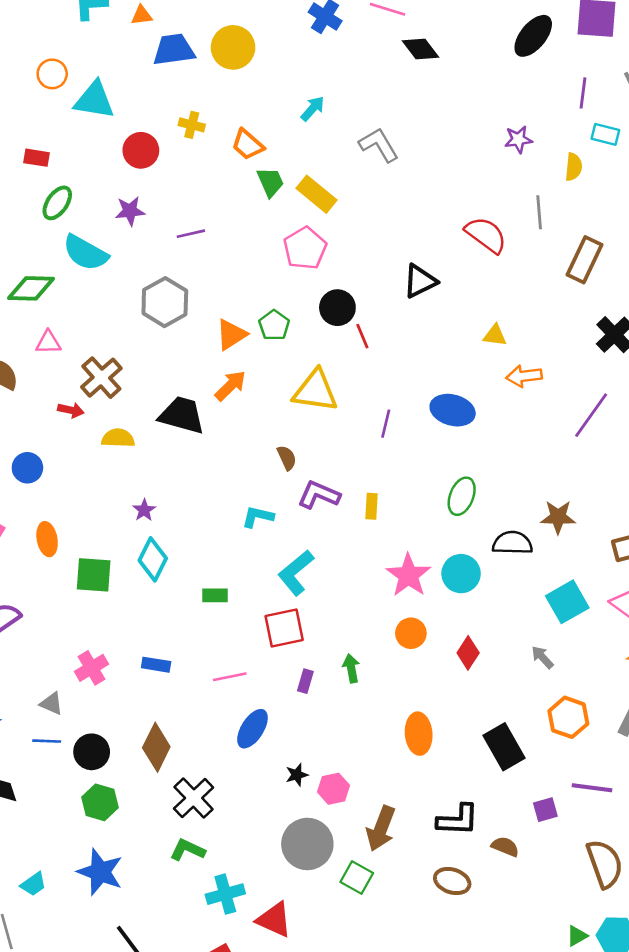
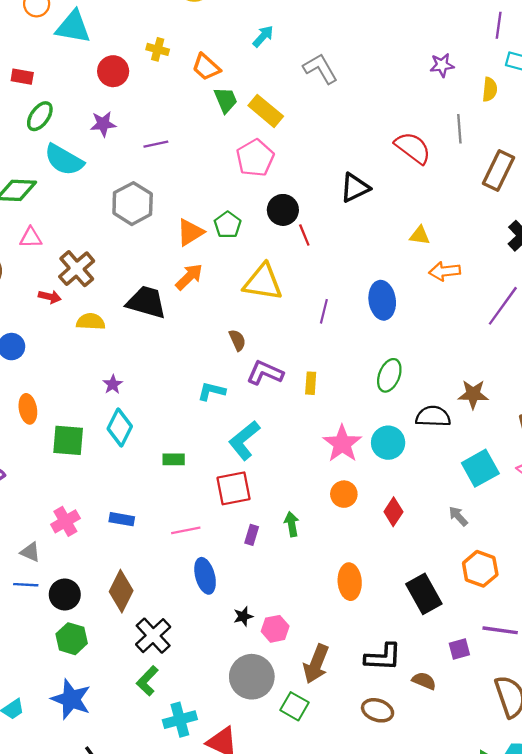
blue ellipse: (453, 410) -> (382, 300), turned 66
blue ellipse: (252, 729) -> (205, 576), turned -48
green L-shape: (187, 850) -> (147, 681), turned -72

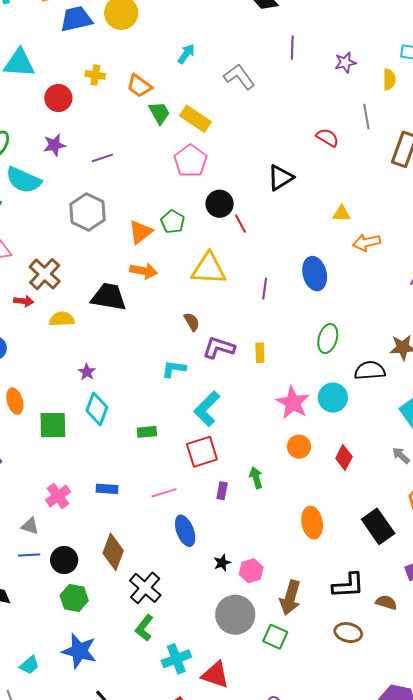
purple line: (499, 25) -> (292, 48), moved
red semicircle: (413, 148) -> (327, 138), size x0.7
orange arrow: (189, 277) -> (144, 271), turned 60

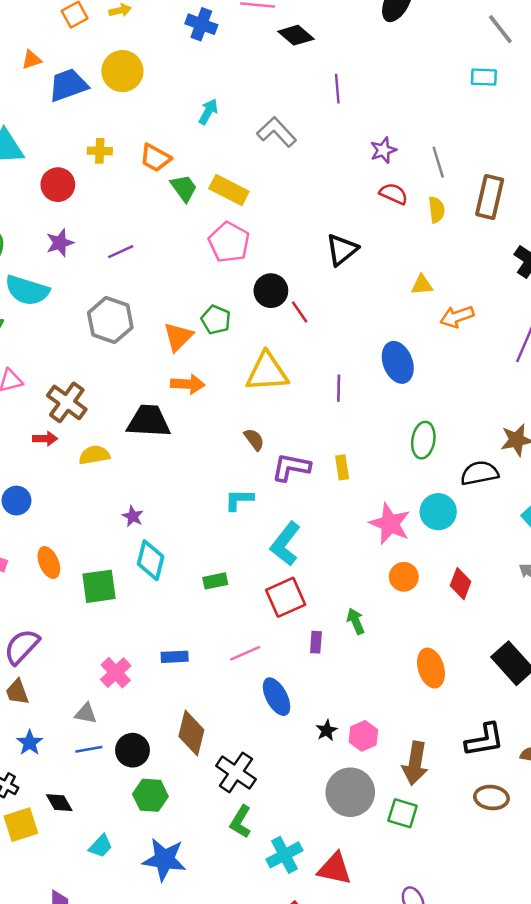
purple star: (345, 63) -> (383, 150), moved
yellow semicircle: (389, 79) -> (436, 210), moved
cyan trapezoid: (29, 665) -> (101, 846), moved

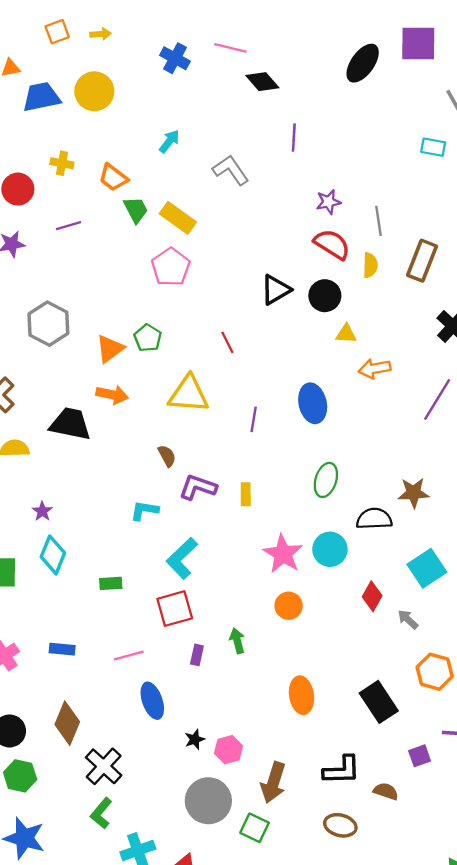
red semicircle: (394, 194) -> (332, 244), size x1.4
purple line: (121, 252) -> (69, 226), moved
black circle: (271, 291) -> (325, 296), moved
red diamond: (461, 584) -> (372, 596), moved

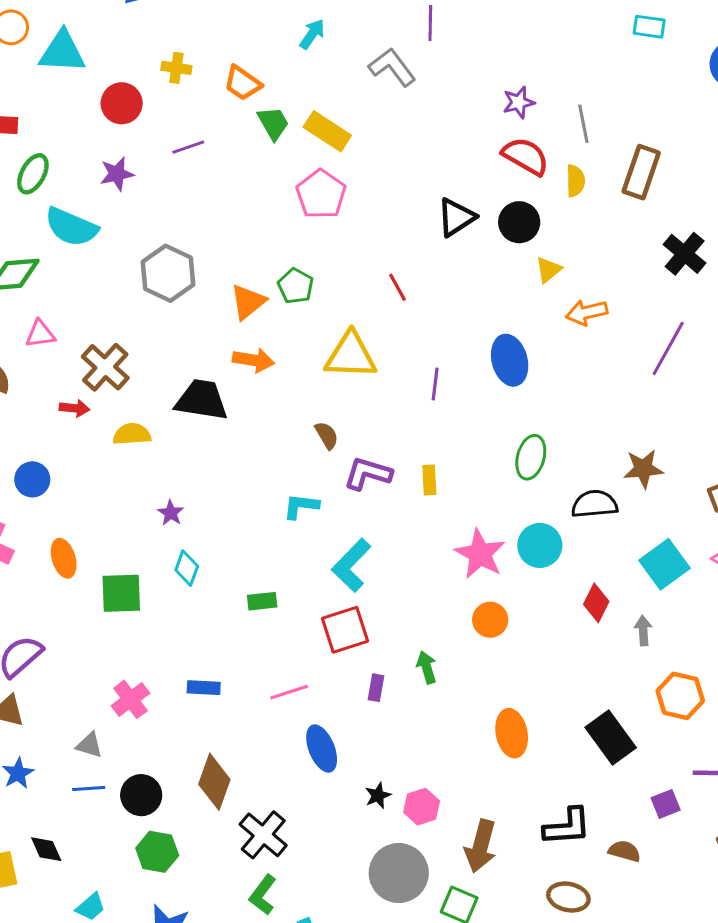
purple line: (294, 138) -> (430, 23), moved
yellow triangle: (346, 334) -> (548, 270), turned -40
cyan diamond: (53, 555) -> (187, 568), size x0.7
gray arrow: (408, 619) -> (643, 631), turned 45

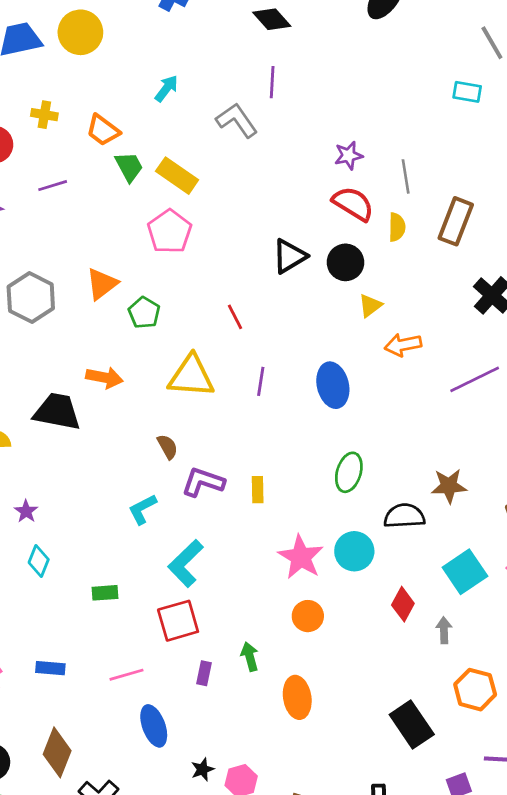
orange triangle: (248, 302) -> (102, 284), moved
purple line: (668, 348) -> (475, 379), turned 33
purple line: (435, 384) -> (261, 381), moved
cyan L-shape: (301, 506) -> (142, 509), turned -36
orange ellipse: (512, 733) -> (297, 697), moved

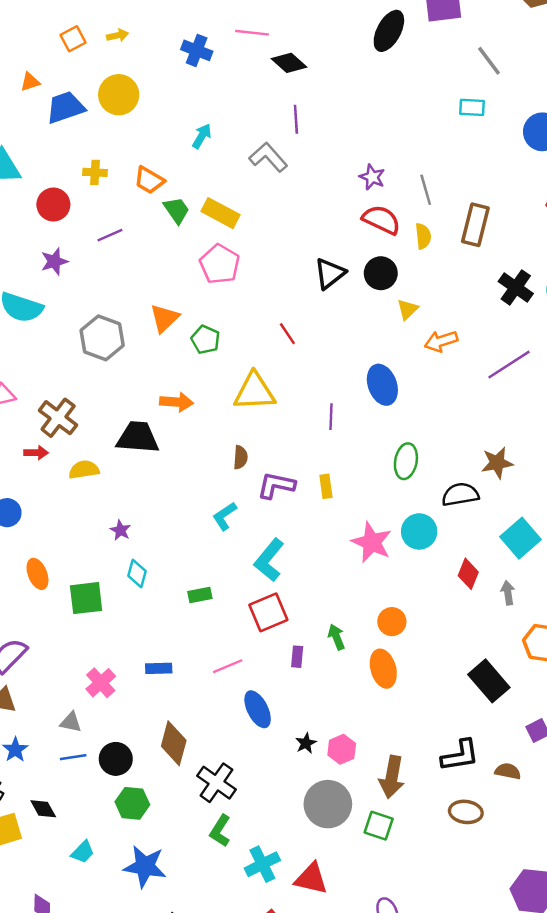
purple star: (348, 155) -> (372, 177), turned -30
purple line: (261, 381) -> (331, 417), moved
brown semicircle: (167, 447) -> (240, 457), turned 40
orange circle: (308, 616) -> (392, 622), moved

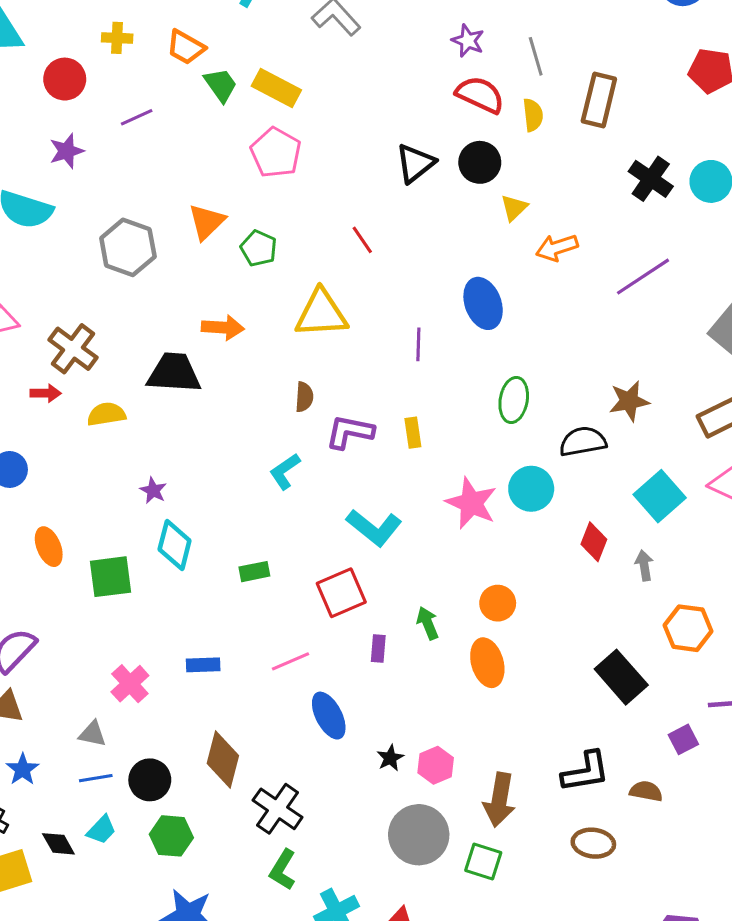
cyan L-shape: (269, 560) -> (374, 528), moved, turned -90
cyan diamond: (137, 573) -> (175, 545), size x1.4
cyan trapezoid: (83, 852) -> (101, 830), moved

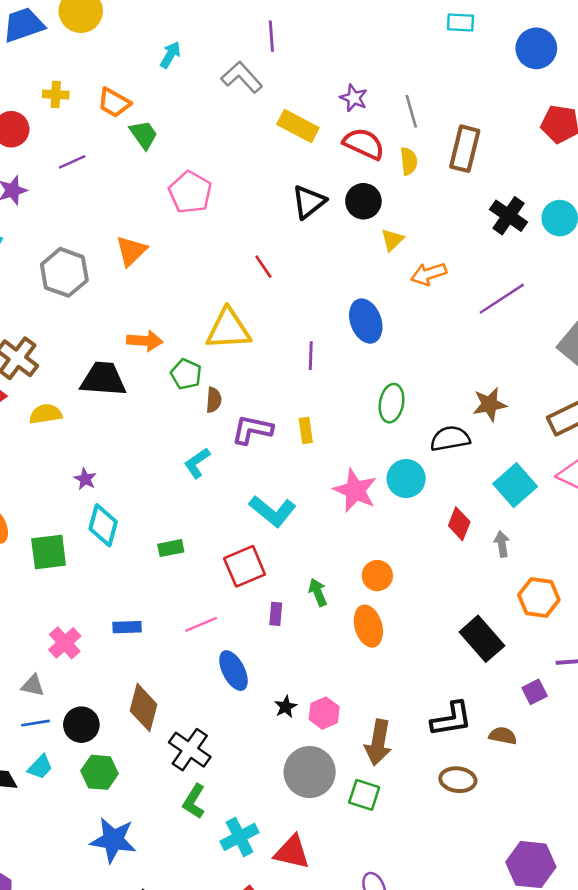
yellow rectangle: (276, 88) -> (298, 126), moved
green pentagon: (259, 248) -> (186, 374), moved

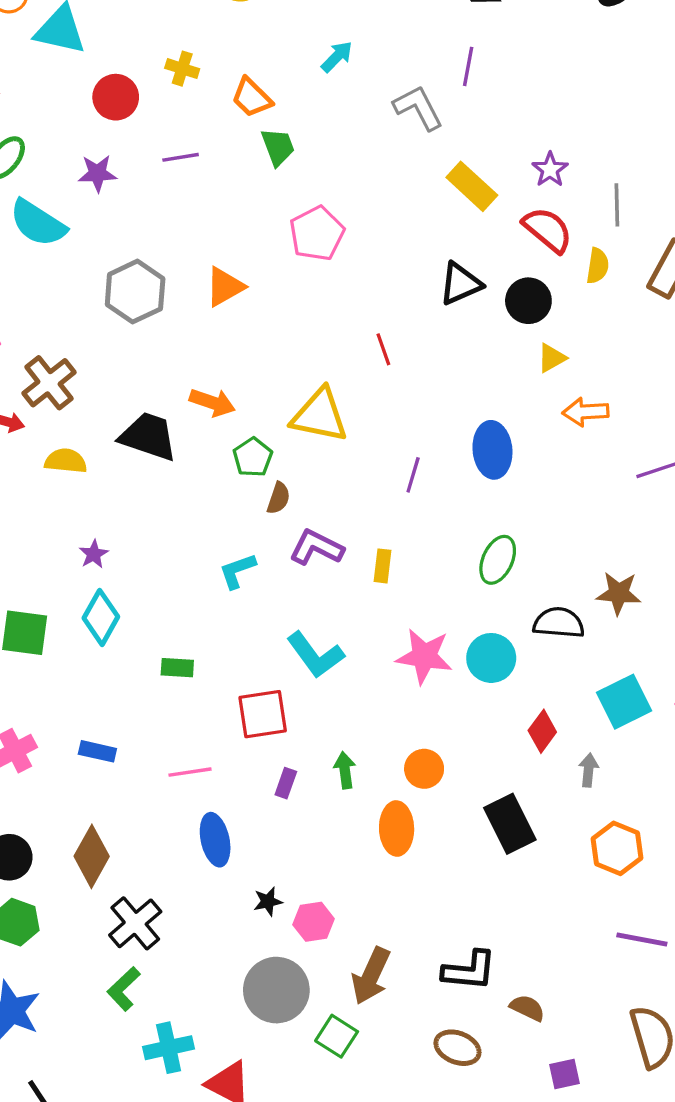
pink star: (355, 491) -> (424, 656), turned -30
black rectangle: (482, 639) -> (510, 824), moved
purple square: (535, 692) -> (564, 1074), moved

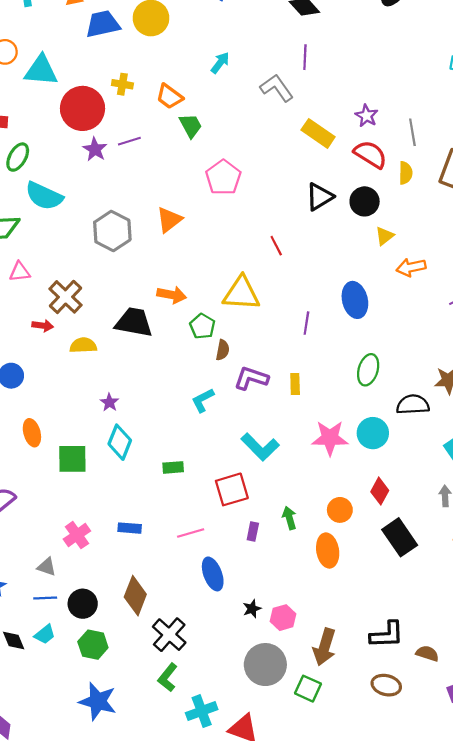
red circle: (116, 97) -> (83, 108), size x1.5
purple star: (97, 173) -> (95, 149), moved, turned -30
red diamond: (542, 731) -> (380, 491), moved

